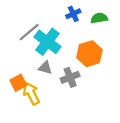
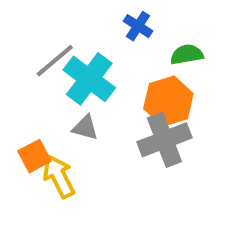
blue cross: (73, 14) -> (138, 26), turned -32
green semicircle: (99, 18) -> (187, 55), moved
gray cross: (70, 77) -> (164, 140), moved, size x1.4

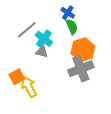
green semicircle: (187, 55) -> (72, 27), moved, turned 77
cyan cross: (89, 79) -> (44, 39), size x0.7
gray triangle: (85, 128) -> (42, 52), moved

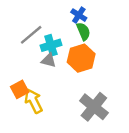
cyan cross: (44, 39) -> (51, 45), turned 36
orange hexagon: (83, 50) -> (81, 58), moved
gray cross: (81, 69) -> (94, 107), moved, turned -30

